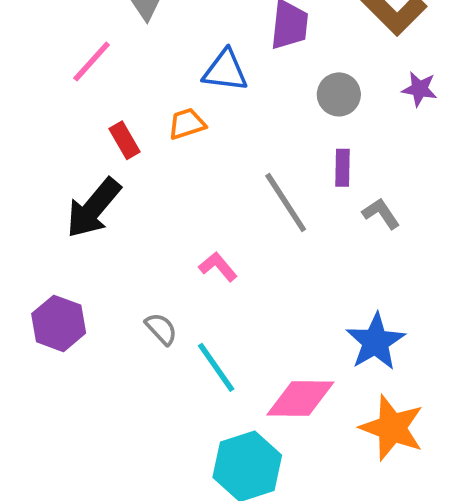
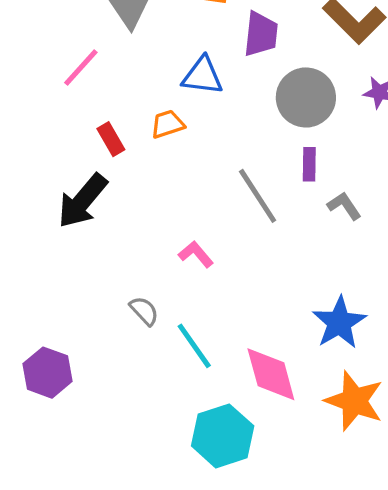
gray circle: (339, 94) -> (306, 97), size x1.5
purple hexagon: (59, 323) -> (47, 373), moved
pink diamond: (300, 398) -> (271, 374), turned 74

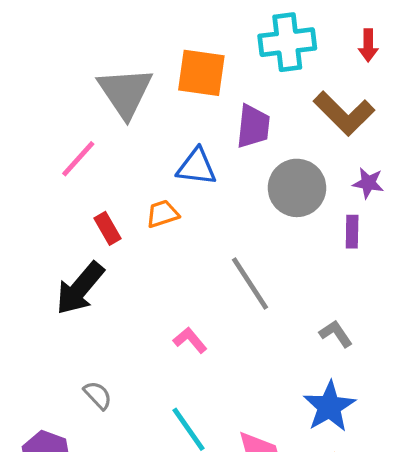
purple rectangle: (309, 164) -> (352, 232), moved
gray L-shape: (344, 206) -> (336, 334), moved
gray semicircle: (144, 311) -> (98, 395), moved

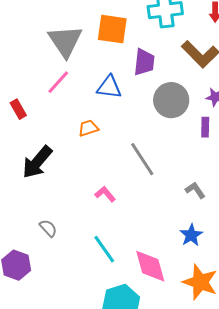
pink line: (78, 159) -> (58, 82), moved
orange trapezoid: (163, 214) -> (88, 128), moved
red rectangle: (107, 228) -> (18, 109), moved
blue star: (329, 407) -> (191, 235), size x0.7

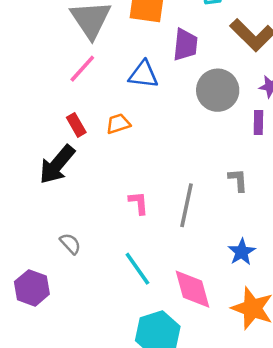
red rectangle: (18, 109) -> (76, 125), moved
gray line: (142, 159) -> (187, 205), moved, turned 45
gray L-shape: (195, 190) -> (238, 180), moved, turned 30
pink L-shape: (105, 194) -> (139, 203), turned 35

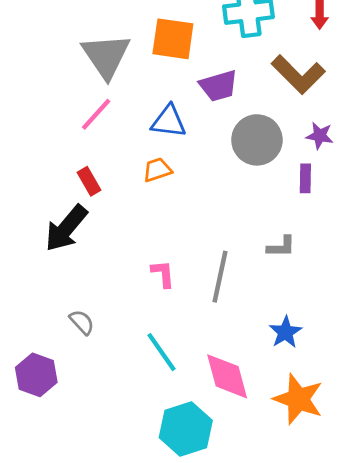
purple trapezoid: (185, 45) -> (219, 86), turned 68
orange trapezoid: (118, 124) -> (157, 170), moved
gray L-shape: (238, 180) -> (281, 247), turned 95

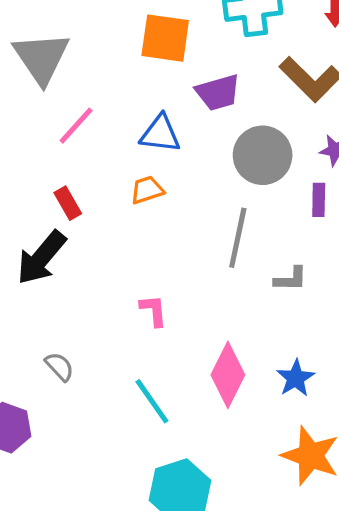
gray triangle: (106, 56) -> (41, 58), moved
gray line: (220, 277) -> (238, 238), moved
pink diamond: (227, 376) -> (228, 375), moved, turned 42

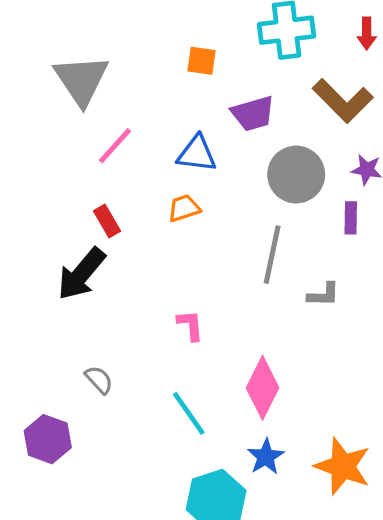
orange square: (165, 38) -> (202, 61), size x0.6
blue star: (296, 378) -> (266, 457), moved

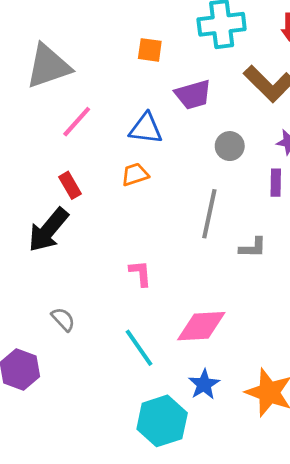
gray triangle: (81, 80) -> (48, 66), turned 45
gray circle: (296, 175) -> (230, 146), size x0.6
pink diamond: (263, 388) -> (201, 326), turned 60

